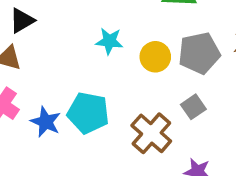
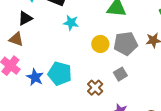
cyan star: (109, 41) -> (71, 23), moved
brown cross: (151, 133) -> (95, 88), size x0.7

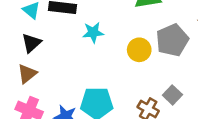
brown triangle: (16, 39) -> (27, 74), turned -42
gray square: (120, 74) -> (172, 95), moved

